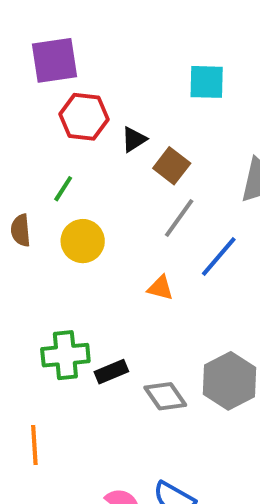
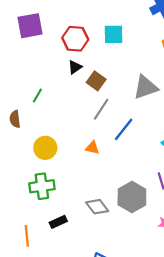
red hexagon: (84, 117) -> (75, 39), moved
yellow circle: (83, 241) -> (45, 148), moved
black rectangle: (111, 372) -> (58, 222), moved

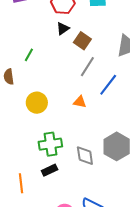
green cross: (42, 186) -> (50, 144), moved
gray diamond: (97, 207) -> (85, 156), turned 30

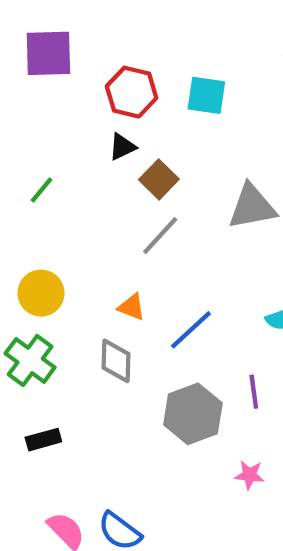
blue line: (108, 85) -> (191, 330), moved
green cross: (50, 144) -> (30, 360), moved, turned 35
gray diamond: (85, 156) -> (116, 361), moved

